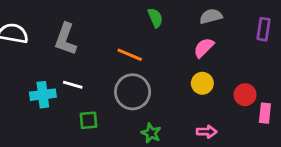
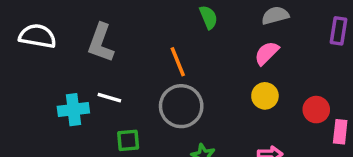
orange line: (130, 55) -> (178, 62), turned 45

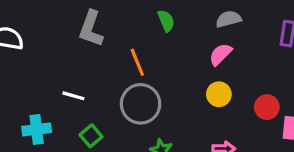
gray L-shape: (101, 43) -> (91, 29), moved
cyan cross: (73, 110) -> (37, 129), moved
green square: (128, 140) -> (91, 136), turned -35

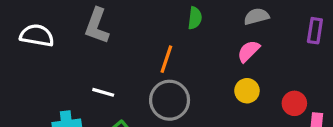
green semicircle: (166, 21) -> (195, 18), turned 30
gray L-shape: (91, 29) -> (97, 26), moved
orange line: (137, 62) -> (166, 59), turned 40

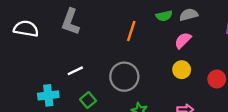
green semicircle: (195, 18) -> (164, 16), moved, turned 70
orange line: (166, 59) -> (131, 31), moved
white line: (103, 92) -> (75, 71), turned -42

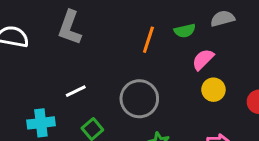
green semicircle: (164, 16) -> (185, 31), moved
pink semicircle: (183, 40) -> (203, 59), moved

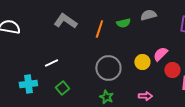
gray L-shape: (70, 28) -> (65, 21), moved, turned 105
pink semicircle: (203, 59) -> (160, 54), moved
gray circle: (139, 99) -> (108, 68), moved

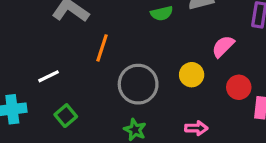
orange line: (99, 29) -> (102, 48), moved
pink semicircle: (160, 54) -> (223, 46), moved

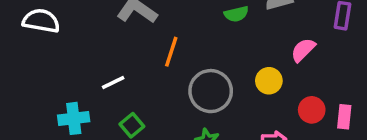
red circle: (239, 87) -> (312, 110), moved

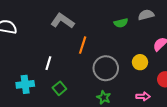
white line: (113, 82) -> (48, 63), turned -48

